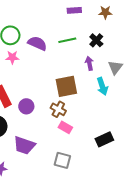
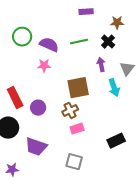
brown star: (105, 12) -> (117, 23), moved
pink star: (12, 57) -> (44, 66), moved
brown cross: (58, 109) -> (70, 111), turned 35
pink rectangle: (65, 127) -> (77, 129), turned -48

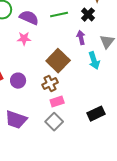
brown square: (78, 88) -> (58, 61), turned -35
gray square: (74, 162) -> (54, 122), moved, turned 30

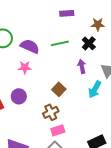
brown square: (58, 61) -> (59, 89), size x0.6
cyan arrow: (94, 61) -> (95, 89), turned 48
purple circle: (18, 81) -> (19, 96), moved

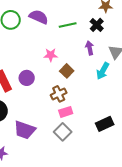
purple semicircle: (30, 46) -> (39, 17), moved
pink star: (25, 67) -> (51, 55), moved

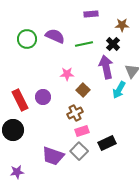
purple arrow: (90, 48) -> (106, 67), size x1.6
black rectangle: (105, 124) -> (107, 143), moved
purple trapezoid: (25, 130) -> (53, 156), moved

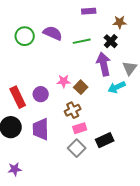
pink star: (67, 74) -> (64, 81), moved
cyan arrow: (119, 90) -> (117, 87), turned 36
purple trapezoid: (53, 156) -> (41, 129), moved, turned 70

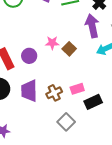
brown cross: (73, 110) -> (54, 93), moved
pink rectangle: (80, 128) -> (77, 89), moved
gray square: (77, 148) -> (66, 122), moved

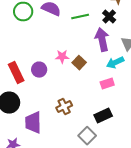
pink rectangle: (77, 89) -> (107, 84), moved
purple trapezoid: (29, 91) -> (33, 123), moved
gray square: (66, 122) -> (87, 136), moved

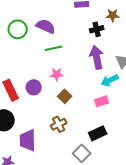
green line: (80, 17) -> (54, 48), moved
black cross: (109, 17) -> (97, 29), moved, turned 32
brown square: (79, 63) -> (65, 96), moved

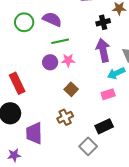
pink star: (57, 74) -> (68, 60), moved
purple circle: (34, 87) -> (50, 62), moved

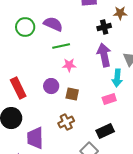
purple circle: (50, 62) -> (51, 86), moved
cyan arrow: (116, 73) -> (117, 78), turned -60
brown square: (71, 89) -> (72, 94), turned -32

